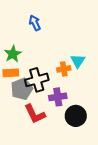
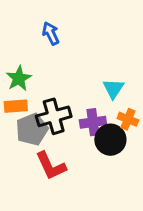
orange cross: (64, 69) -> (128, 119), moved, turned 32
purple cross: (58, 97) -> (93, 122), moved
black circle: (76, 116) -> (110, 140), moved

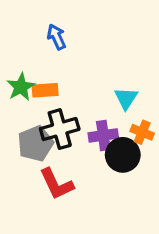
orange rectangle: (16, 106) -> (45, 90), moved

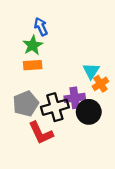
green star: (21, 87) -> (33, 45), moved
black cross: (60, 129) -> (55, 107), moved
orange cross: (142, 132) -> (100, 84), moved, turned 35

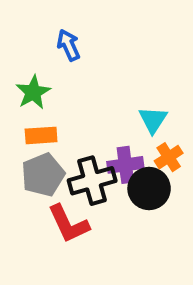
green star: (33, 45) -> (33, 92), moved
orange rectangle: (33, 65) -> (41, 135), moved
orange cross: (100, 84) -> (169, 157), moved

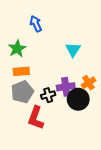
cyan triangle: (153, 120) -> (73, 50), moved
black cross: (92, 181) -> (48, 95), size x0.6
red L-shape: (69, 224) -> (36, 118), turned 45

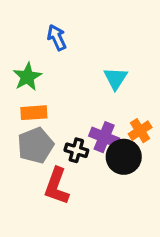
purple cross: (66, 87) -> (104, 137), turned 30
black cross: (48, 95) -> (76, 150), turned 32

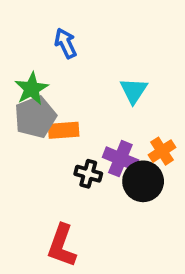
orange rectangle: (34, 113) -> (64, 130), moved
gray pentagon: (35, 145) -> (35, 117), moved
red L-shape: (57, 186) -> (62, 246), moved

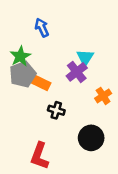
orange rectangle: (64, 130) -> (41, 83), turned 30
purple cross: (120, 159) -> (77, 72), moved, turned 30
black circle: (143, 181) -> (91, 138), moved

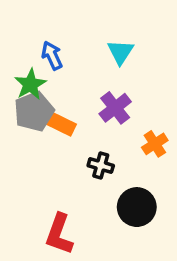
blue arrow: (42, 28) -> (52, 56), moved
cyan triangle: (85, 58) -> (121, 52), moved
black cross: (56, 110) -> (101, 166), moved

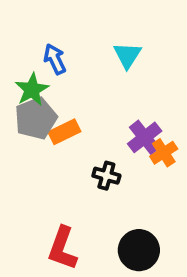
purple cross: (115, 108) -> (145, 137), moved
orange rectangle: (61, 124) -> (64, 132), turned -52
black circle: (137, 207) -> (139, 250), moved

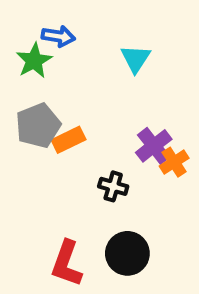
blue arrow: (55, 59) -> (58, 36), moved, turned 124
green star: (32, 90) -> (34, 61), moved
black circle: (139, 250) -> (127, 253), moved

